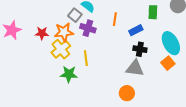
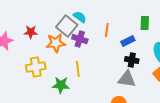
gray square: (75, 15) -> (67, 26), size x1.5
red star: (42, 33) -> (31, 32), moved
yellow cross: (61, 49) -> (36, 67), moved, turned 30

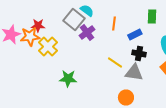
purple cross: (80, 39) -> (87, 32), turned 35
orange star: (56, 43) -> (30, 36), moved
yellow cross: (36, 67) -> (48, 46), moved, turned -36
yellow line: (78, 69) -> (115, 62), moved, turned -49

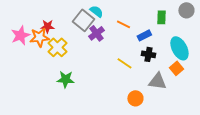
orange line: (114, 24) -> (123, 24), turned -72
gray triangle: (134, 72) -> (157, 81), moved
green star: (68, 78) -> (65, 79), moved

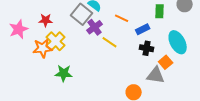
orange star: (39, 37) -> (43, 48), moved
yellow line: (124, 63) -> (110, 42), moved
orange square: (176, 68) -> (166, 62), moved

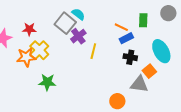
orange line: (122, 18) -> (121, 27), moved
yellow line: (110, 42) -> (93, 51), turned 70

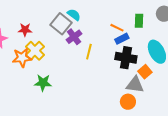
black cross: (130, 57) -> (126, 58), size x1.5
orange circle: (117, 101) -> (128, 102), moved

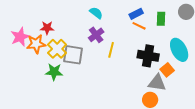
gray square: (61, 24) -> (73, 55), moved, turned -30
blue rectangle: (122, 39) -> (136, 14), moved
orange star: (22, 58) -> (36, 44), moved
green star: (43, 83) -> (54, 72), moved

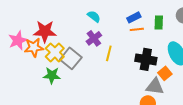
orange line: (139, 26) -> (137, 29), turned -32
red star: (47, 28) -> (45, 31), size x1.6
gray square: (73, 55) -> (71, 58), turned 30

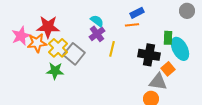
cyan semicircle: (94, 16) -> (97, 21), moved
green rectangle: (159, 22) -> (168, 38), moved
orange line: (137, 29) -> (132, 25), moved

